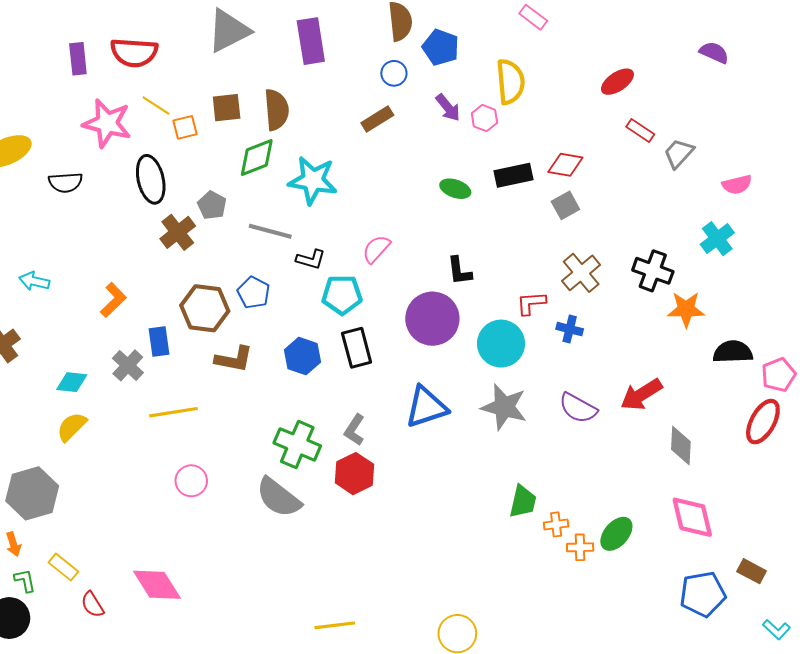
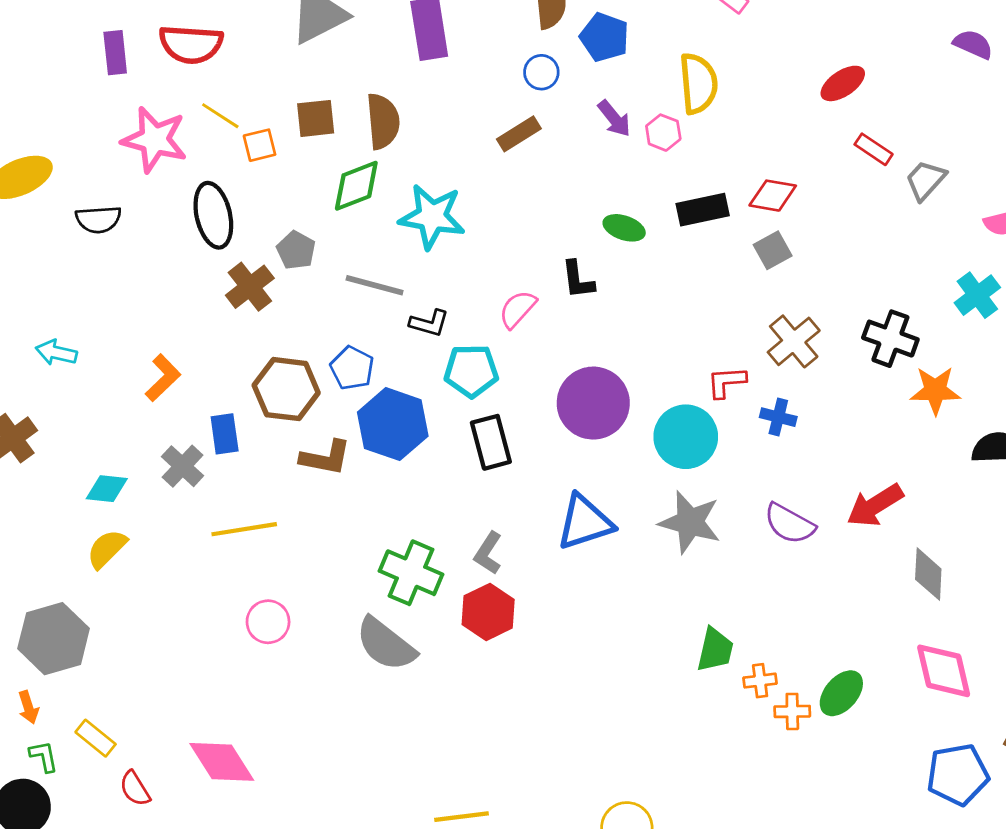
black L-shape: (459, 271) -> (578, 280), moved
blue hexagon: (302, 356) -> (393, 424), moved, size x1.4

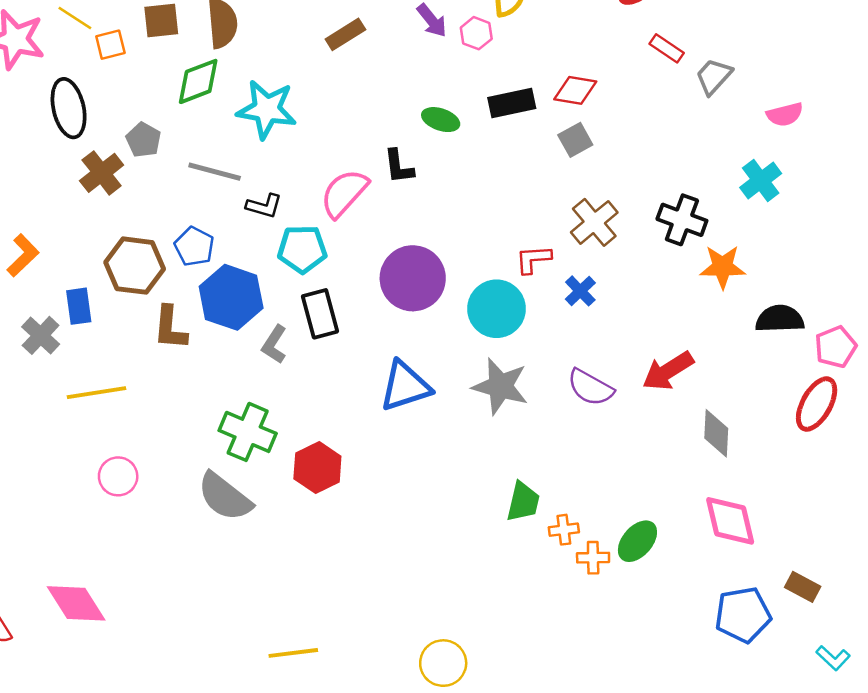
pink semicircle: (518, 309) -> (344, 193), size x1.4
blue cross: (778, 417) -> (580, 291), turned 32
brown L-shape: (325, 458) -> (170, 328), turned 84
gray L-shape: (488, 553) -> (274, 344), moved

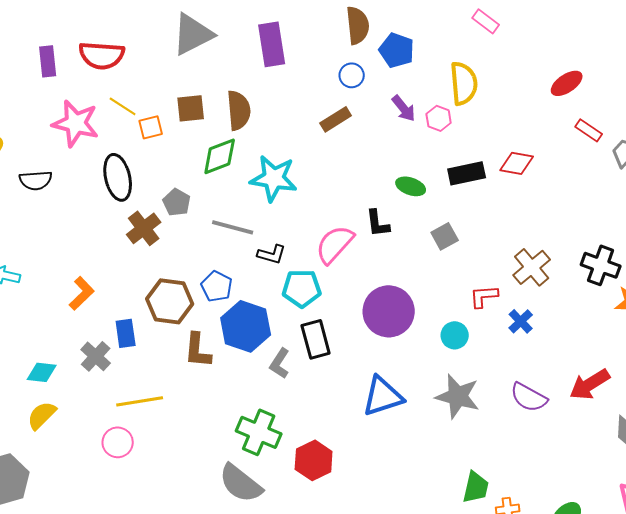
gray square: (575, 140) -> (445, 236), moved
cyan circle: (497, 309) -> (455, 335), size x0.6
pink circle: (118, 476) -> (118, 442), moved

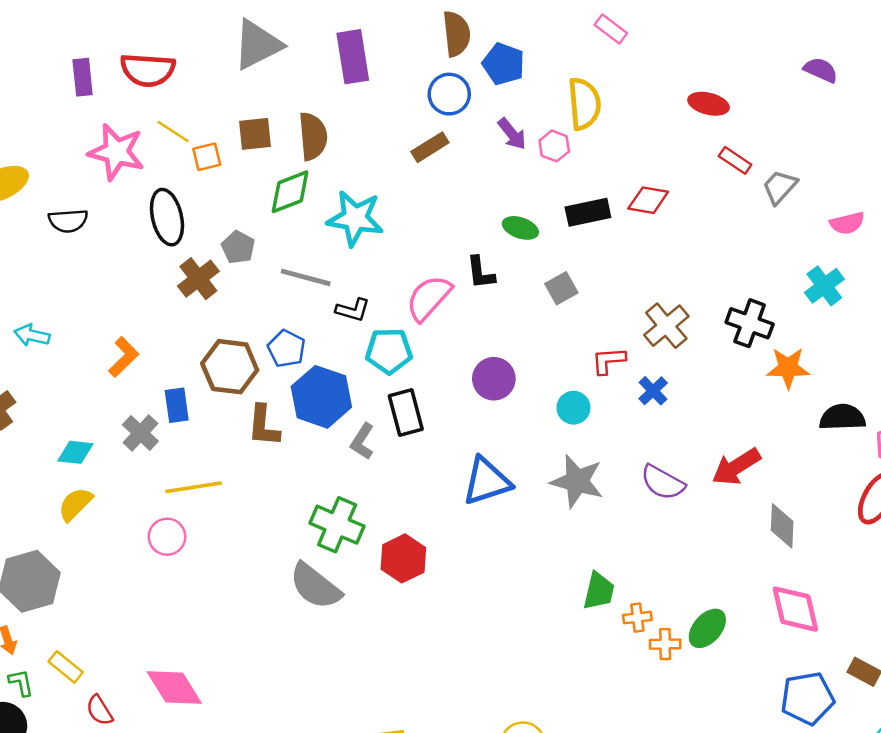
blue circle: (352, 75) -> (449, 94), size x1.4
red ellipse: (567, 83) -> (709, 104), turned 48
purple circle: (389, 311) -> (494, 379), size x0.7

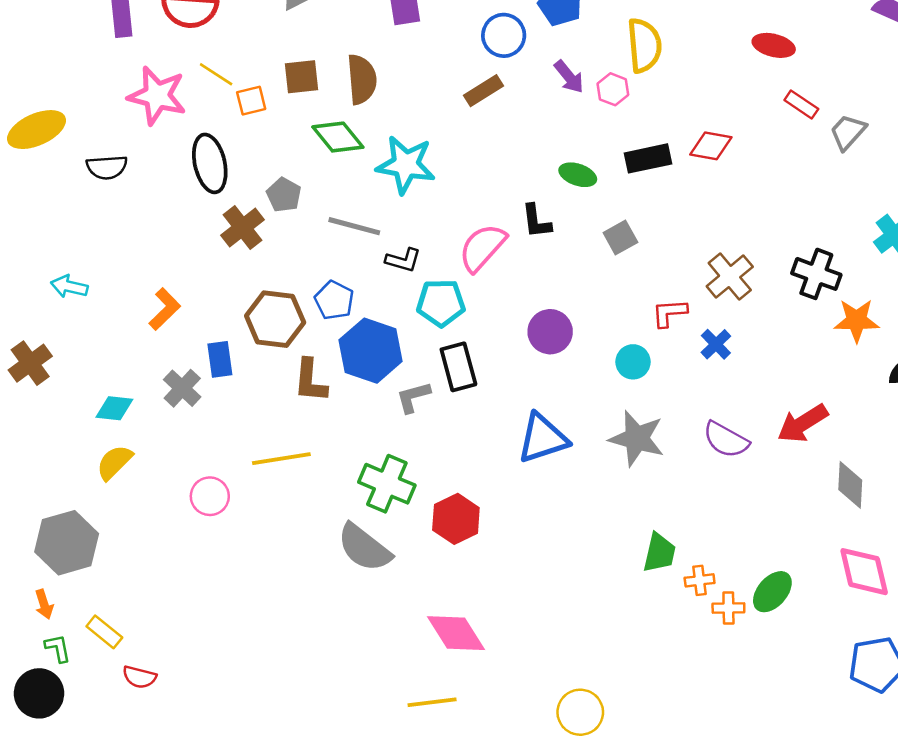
green diamond: (290, 192) -> (338, 137), turned 72
gray L-shape: (362, 441) -> (413, 397), turned 42
yellow line: (194, 487) -> (281, 459), moved
pink diamond: (174, 687) -> (456, 633), moved
red semicircle: (99, 710) -> (139, 677), turned -44

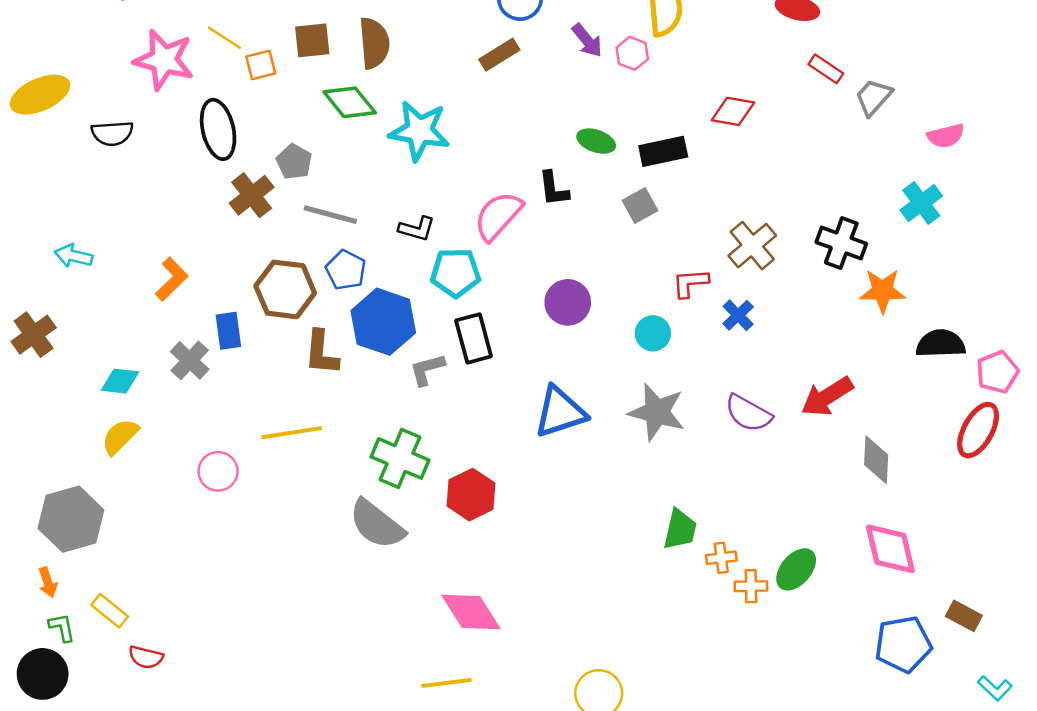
black rectangle: (648, 158) -> (663, 151), moved
gray line: (354, 226) -> (330, 215), moved

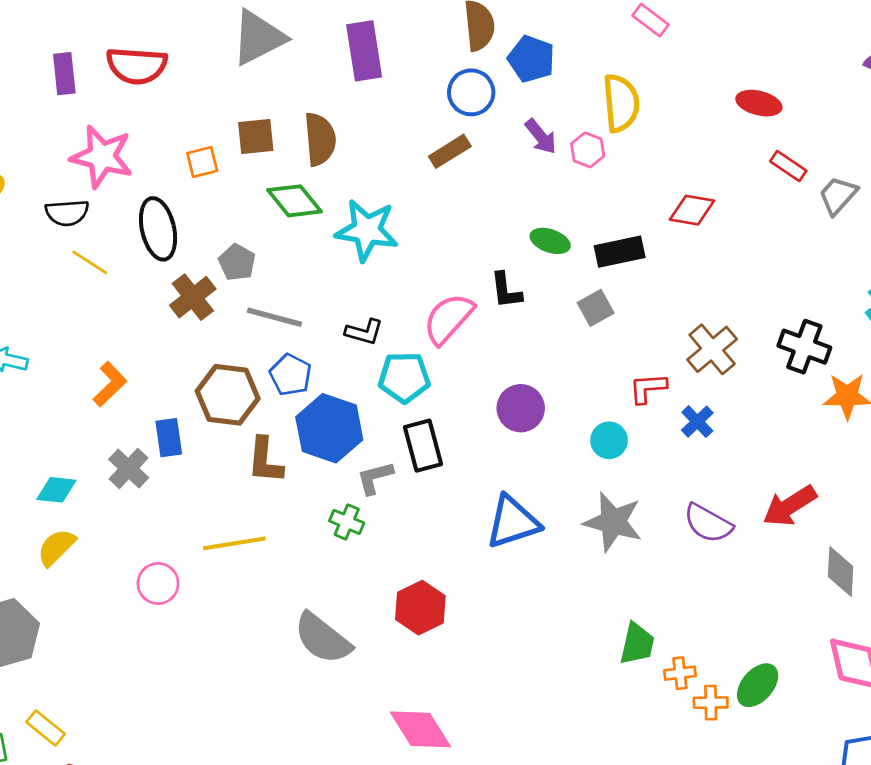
yellow line: (225, 38) -> (90, 262), moved
black semicircle: (112, 133) -> (67, 213), moved
green cross: (400, 458) -> (347, 522), moved, size x0.6

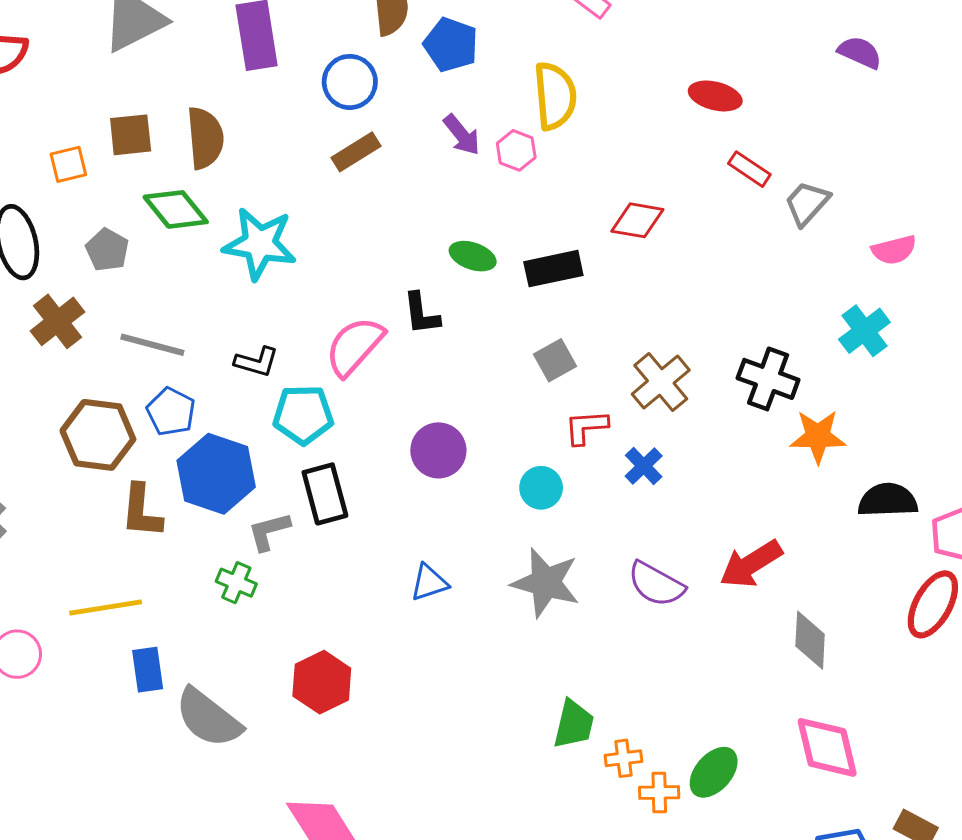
blue circle: (471, 92) -> (350, 82), moved
gray pentagon: (237, 262) -> (107, 250), moved
gray square: (596, 308) -> (555, 360), moved
blue rectangle: (169, 438) -> (148, 670), moved
blue triangle: (513, 522) -> (429, 583), size x0.6

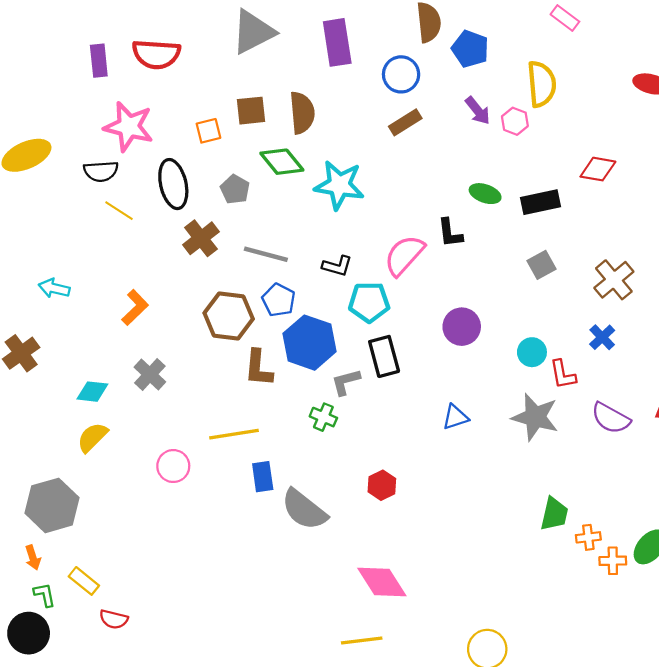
red L-shape: (586, 427) -> (563, 375), moved, turned -96
red hexagon: (322, 682) -> (382, 485), size x0.7

